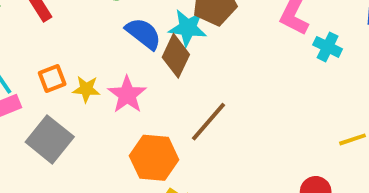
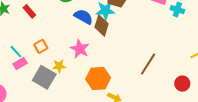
yellow star: (86, 89) -> (59, 66), moved
brown line: (209, 122) -> (148, 64), moved

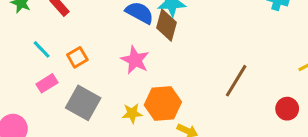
cyan line: (16, 52) -> (42, 49), moved
yellow star: (59, 66) -> (132, 113), moved

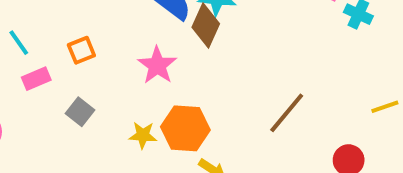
cyan line: (42, 49) -> (19, 43), moved
gray square: (83, 103) -> (80, 112), size x0.6

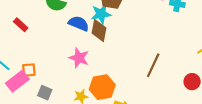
orange square: (81, 50) -> (29, 70), moved, turned 32
pink rectangle: (36, 79) -> (17, 81), size x1.5

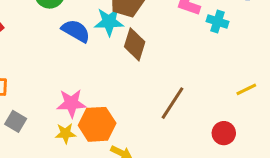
brown diamond: (99, 30) -> (135, 44), moved
pink star: (79, 58) -> (71, 103), moved, turned -30

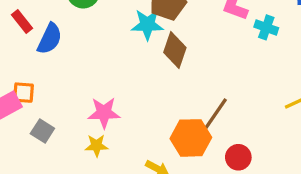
blue semicircle: (76, 31) -> (50, 39), moved, turned 84
orange hexagon: (97, 124) -> (191, 138), moved
red circle: (224, 133) -> (238, 157), moved

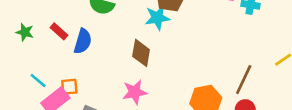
brown diamond: (175, 50) -> (141, 53), moved
brown line: (215, 115) -> (244, 80), moved

